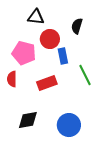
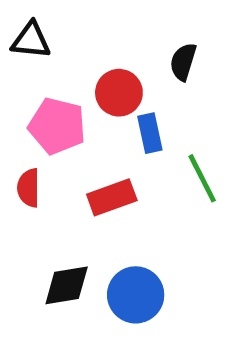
black triangle: (36, 17) -> (31, 40), moved
blue circle: (69, 125) -> (136, 295), moved

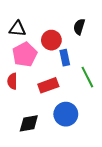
black triangle: (31, 40) -> (17, 29), moved
pink pentagon: (57, 126) -> (25, 54), turned 30
blue circle: (136, 295) -> (66, 114), moved

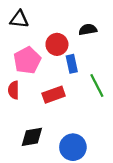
black semicircle: (79, 27) -> (88, 30), turned 63
black triangle: (17, 29) -> (19, 19), moved
blue circle: (66, 114) -> (73, 147), moved

